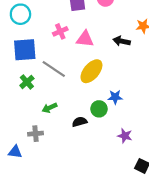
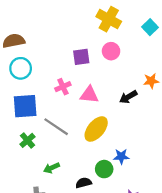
black arrow: (122, 41) -> (128, 97), turned -42

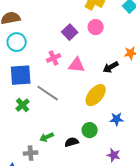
purple square: (81, 57) -> (70, 32), turned -35
yellow ellipse: (96, 129) -> (96, 95), moved
blue star: (121, 156) -> (117, 119), moved
green arrow: (51, 168) -> (47, 137), moved

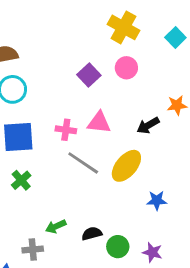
pink cross: (54, 58) -> (66, 130), moved, turned 32
gray line: (48, 93) -> (83, 163), moved
green circle: (90, 130) -> (118, 247), moved

